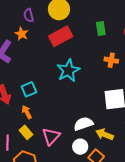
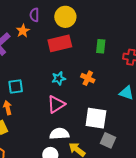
orange cross: (111, 60) -> (88, 78), moved
cyan star: (68, 70) -> (59, 78), size x0.6
pink triangle: (51, 136) -> (56, 104), moved

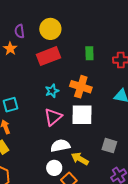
orange cross: (88, 78) -> (81, 87), size x1.5
white square: (96, 118) -> (82, 115), moved

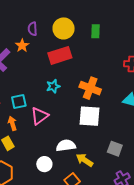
green rectangle: (89, 53) -> (95, 31), moved
cyan star: (52, 91) -> (53, 86), moved
pink triangle: (53, 117) -> (40, 116), moved
white circle: (54, 168) -> (44, 164), moved

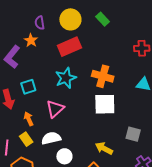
green rectangle: (95, 31) -> (103, 19), turned -40
cyan star: (53, 86) -> (66, 78), size x1.5
cyan square: (19, 101) -> (28, 87), moved
white semicircle: (66, 146) -> (51, 138), moved

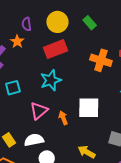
orange cross: (103, 76) -> (101, 60), moved
orange arrow: (29, 119) -> (63, 118), moved

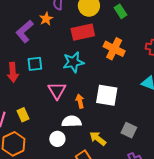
orange cross: (101, 60) -> (114, 49), moved
pink triangle: (39, 111) -> (57, 91), turned -30
white semicircle: (34, 140) -> (72, 121), moved

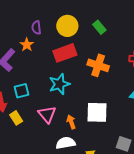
yellow rectangle: (23, 115) -> (16, 118), moved

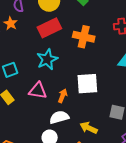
pink triangle: (47, 114) -> (38, 91), turned -36
orange arrow: (71, 122) -> (63, 96), turned 48

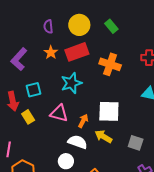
orange star: (11, 23) -> (51, 52), moved
white semicircle: (59, 117) -> (78, 142), turned 30
yellow arrow: (89, 128) -> (103, 136), moved

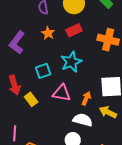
red rectangle: (77, 52) -> (74, 30), size x0.7
cyan square: (34, 90) -> (43, 71), moved

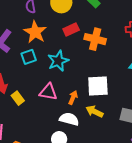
red rectangle: (74, 30) -> (71, 29), moved
orange star: (48, 33) -> (35, 32), size x1.6
cyan square: (43, 71) -> (29, 57), moved

